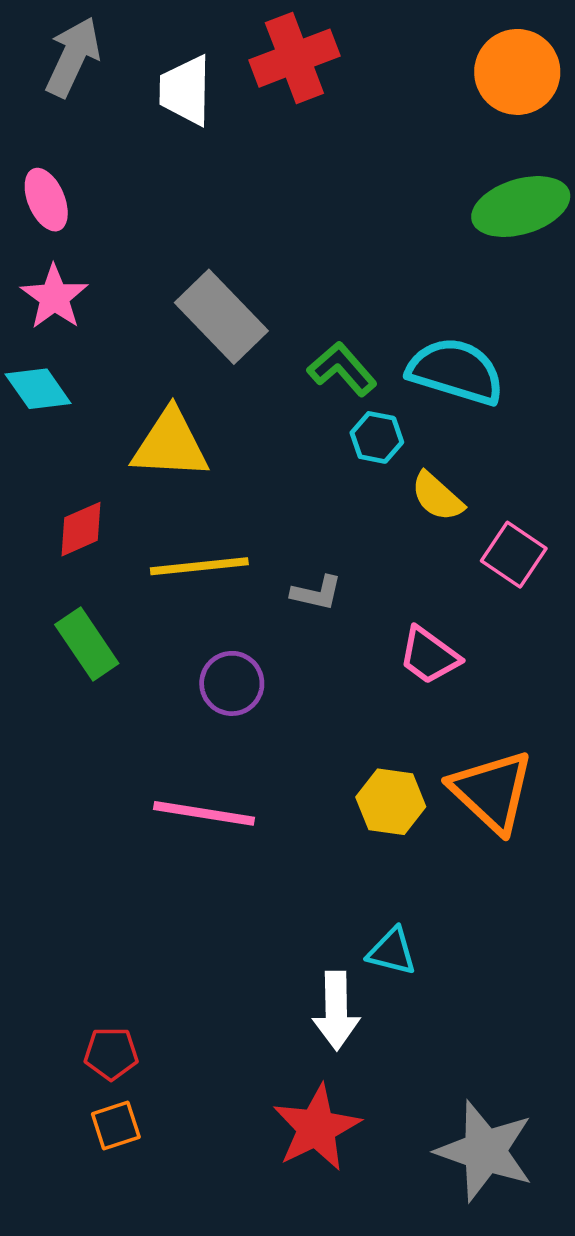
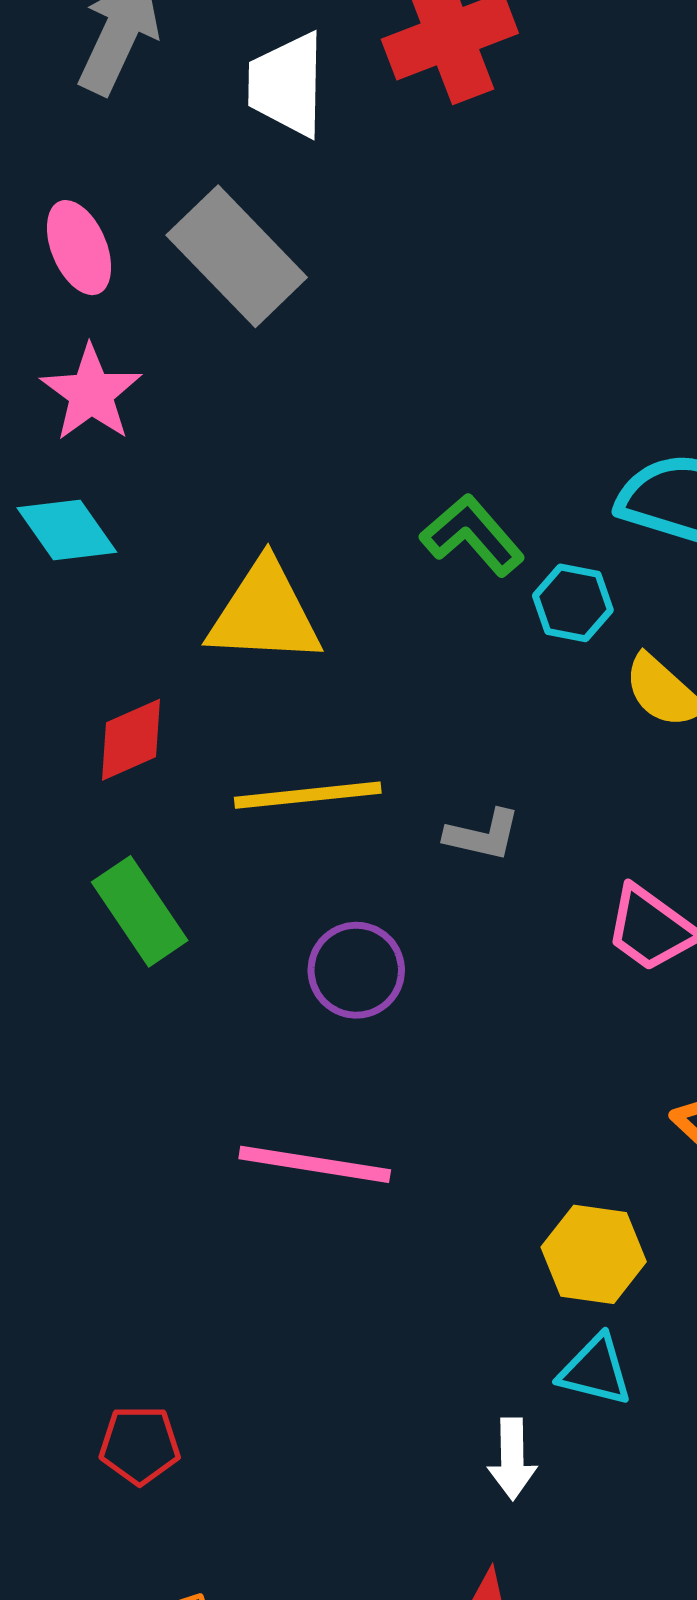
gray rectangle: (221, 317) -> (237, 256), moved
green L-shape: (342, 369) -> (472, 535), moved
yellow hexagon: (391, 802) -> (594, 1254), moved
white arrow: (336, 1011) -> (512, 1459), size x0.7
red pentagon: (111, 1054) -> (140, 1445), moved

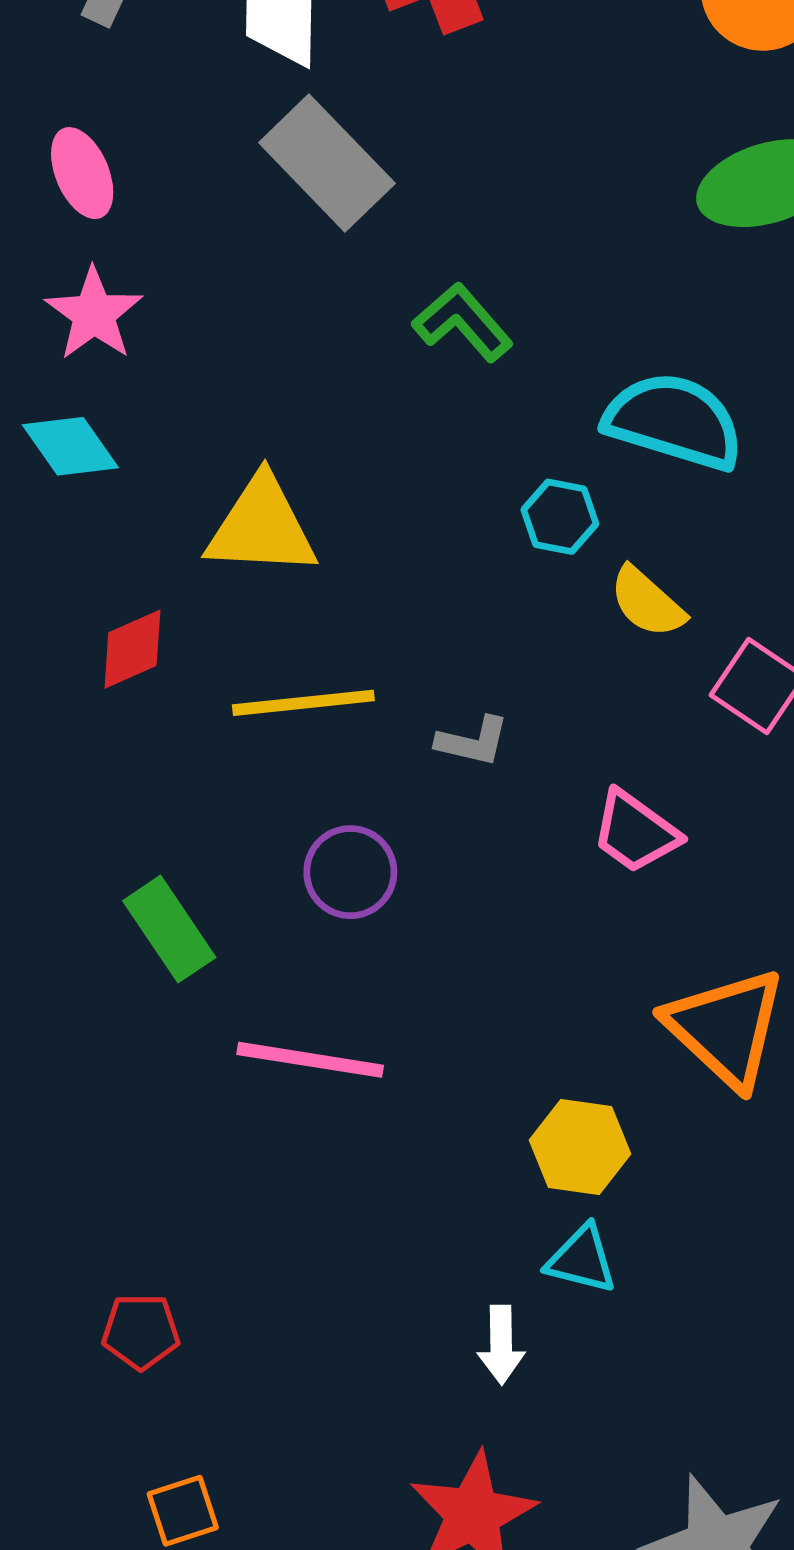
gray rectangle: (237, 256) -> (327, 163), moved
green L-shape: (472, 535) -> (463, 322), moved
green rectangle: (140, 911) -> (169, 929), moved

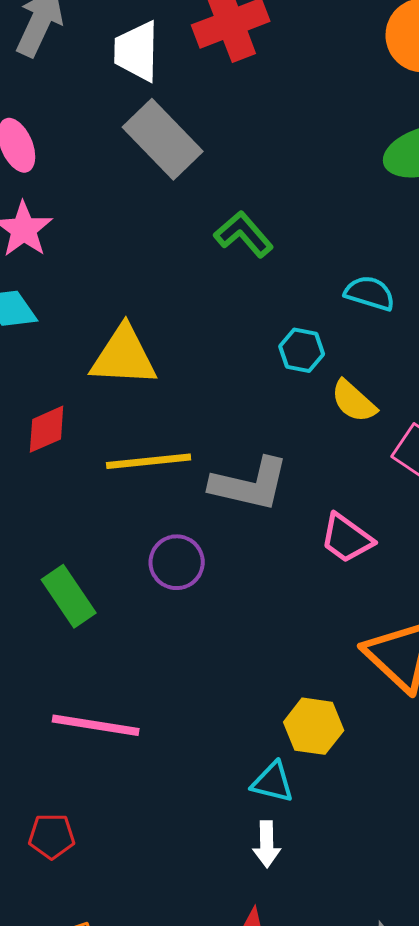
cyan semicircle: (674, 421) -> (370, 293), size x0.6
gray L-shape: (473, 741) -> (250, 484), size x1.8
pink line: (310, 1060) -> (96, 725), moved
cyan triangle: (582, 1259) -> (273, 782), moved

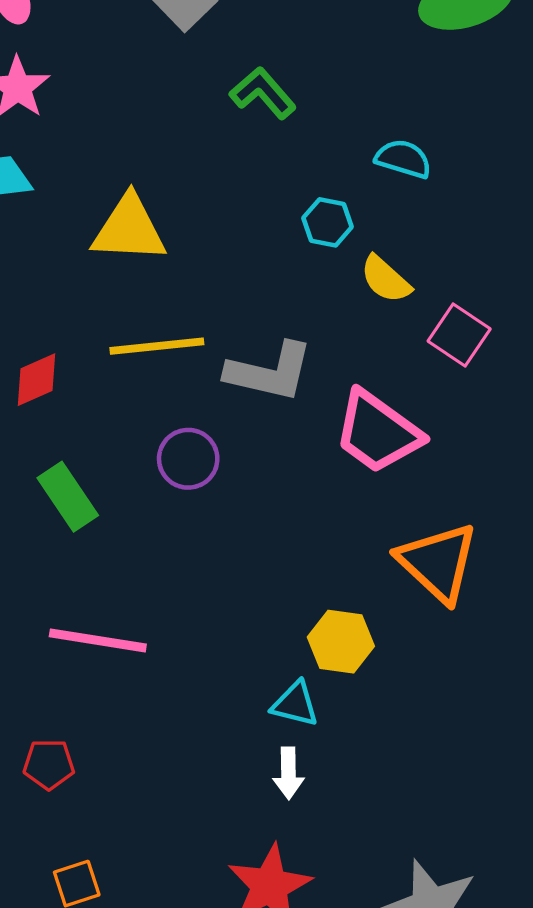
red diamond: (47, 429) -> (37, 380), moved
pink trapezoid: (347, 538) -> (378, 432), size x1.5

